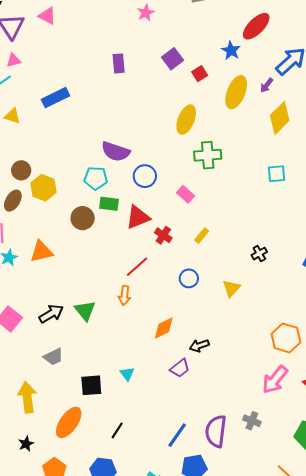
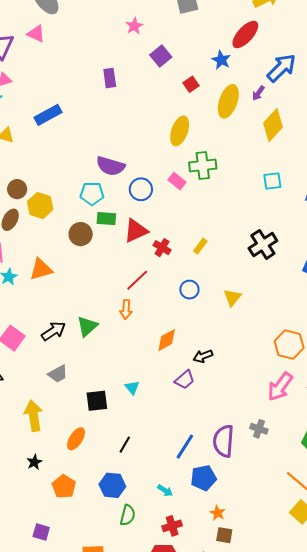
purple square: (173, 59) -> (161, 56), moved
pink rectangle: (185, 194) -> (177, 181), moved
black cross: (259, 254) -> (263, 245), moved, size x1.8
green triangle: (85, 311) -> (87, 326), turned 30
orange ellipse: (69, 422) -> (76, 439), size x0.7

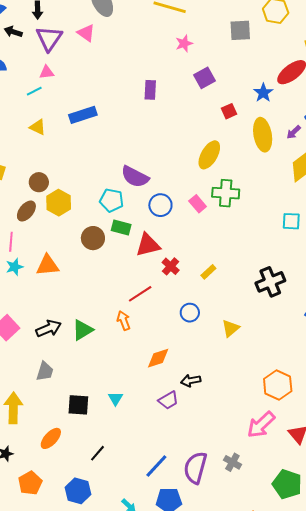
yellow ellipse: (228, 101) -> (263, 135), turned -40
orange arrow: (126, 310) -> (124, 321), turned 144
gray trapezoid: (58, 374) -> (45, 371), turned -55

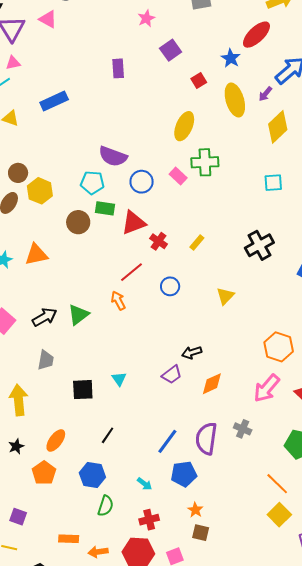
blue circle: (190, 313) -> (170, 286), moved
orange diamond: (158, 358) -> (212, 384), moved
orange ellipse: (51, 438) -> (56, 440), moved

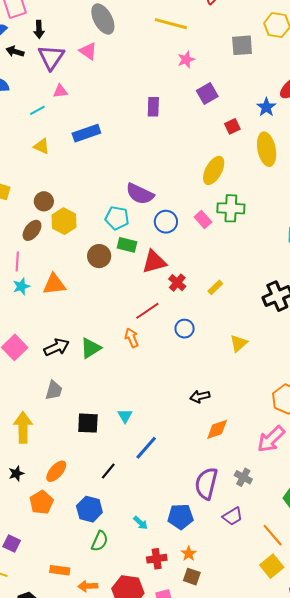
pink triangle: (13, 63) -> (60, 91), moved
purple trapezoid: (172, 375) -> (232, 516), moved
blue line: (167, 441) -> (146, 448), moved
red cross: (149, 520) -> (157, 559), moved

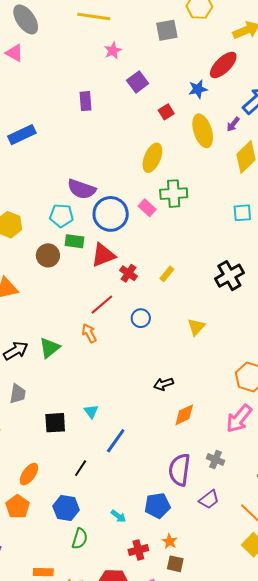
blue star: (266, 107) -> (198, 89), turned 30
blue circle: (166, 222) -> (111, 214), size x1.5

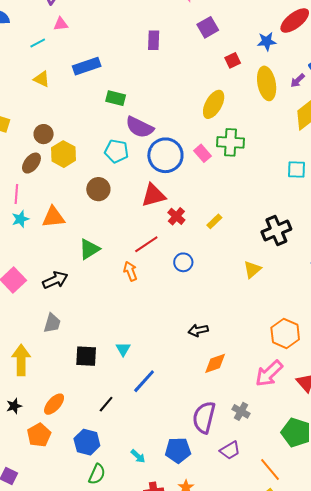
green rectangle: (74, 241) -> (116, 98), moved
yellow triangle: (196, 327) -> (252, 269), moved
green triangle: (50, 348) -> (89, 249), moved

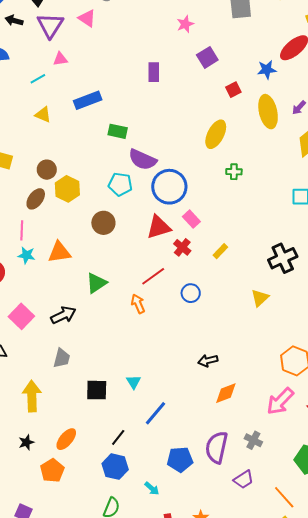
green cross: (231, 142) -> (234, 172), size x0.6
pink rectangle: (202, 153) -> (191, 219), moved
cyan star: (20, 219) -> (26, 255), turned 30
blue hexagon: (87, 442) -> (115, 467), moved
blue pentagon: (178, 450) -> (180, 460), moved

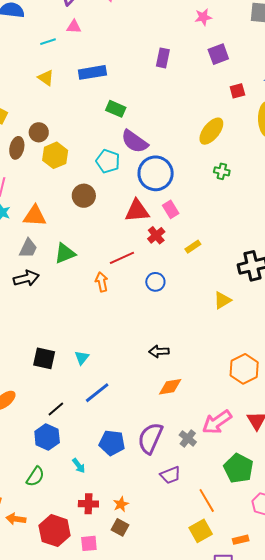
brown ellipse: (36, 199) -> (17, 148), moved, turned -35
gray trapezoid: (62, 358) -> (28, 248), moved
pink arrow: (280, 401) -> (217, 422), moved

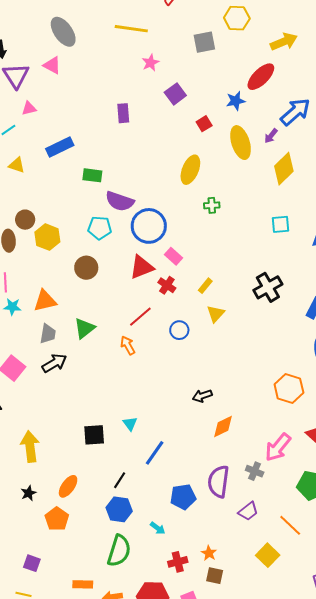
yellow triangle: (222, 300) -> (216, 314), moved
green semicircle: (35, 477) -> (119, 551), size x1.5
yellow square: (201, 531) -> (268, 555), moved

